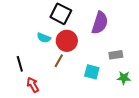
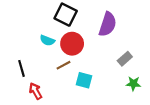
gray rectangle: (116, 55) -> (125, 59), turned -32
brown line: (59, 61) -> (63, 65), turned 32
cyan square: (92, 72) -> (84, 80), moved

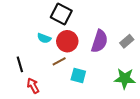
purple semicircle: (108, 24) -> (100, 41), moved
gray rectangle: (125, 59) -> (127, 41), moved
green star: (133, 83) -> (125, 79), size x1.5

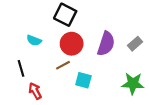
cyan semicircle: (44, 38) -> (34, 40), moved

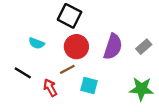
black line: (21, 68) -> (23, 73), turned -42
red arrow: (35, 91) -> (50, 88), moved

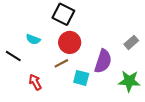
purple semicircle: (113, 47) -> (103, 61), moved
black line: (23, 73) -> (13, 56), moved
red arrow: (50, 88) -> (35, 82), moved

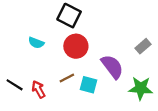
black line: (13, 56) -> (15, 85), moved
purple semicircle: (103, 61) -> (112, 67), turned -55
brown line: (61, 63) -> (67, 78), moved

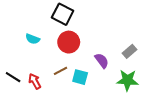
gray rectangle: (143, 46) -> (130, 51), moved
purple semicircle: (112, 67) -> (102, 61), size x0.7

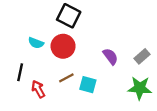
red circle: (69, 42) -> (63, 46), moved
purple semicircle: (102, 61) -> (110, 56), moved
black line: (13, 77) -> (20, 72), moved, turned 70

